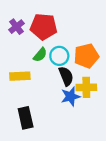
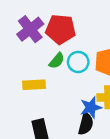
purple cross: (16, 27) -> (30, 29), size x1.5
black semicircle: (66, 76) -> (86, 124), moved, turned 36

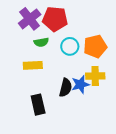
green semicircle: (57, 61) -> (41, 42), moved, turned 40
black semicircle: (86, 124) -> (66, 88), moved

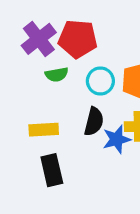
yellow rectangle: (33, 65) -> (44, 130), moved
black semicircle: (66, 88) -> (94, 122), moved

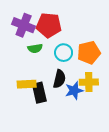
purple cross: (39, 39) -> (24, 25), turned -30
black rectangle: (52, 170) -> (39, 93), moved

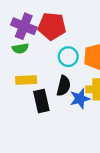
green semicircle: (35, 48) -> (20, 48), moved
yellow rectangle: (27, 84) -> (26, 80), moved

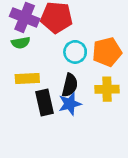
blue star: (80, 99) -> (70, 104), moved

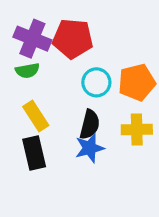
yellow rectangle: (27, 79) -> (36, 116), turned 60
black rectangle: (45, 102) -> (34, 153), moved

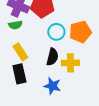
yellow cross: (137, 129) -> (70, 63), moved
blue star: (90, 148) -> (52, 86), moved, turned 30

